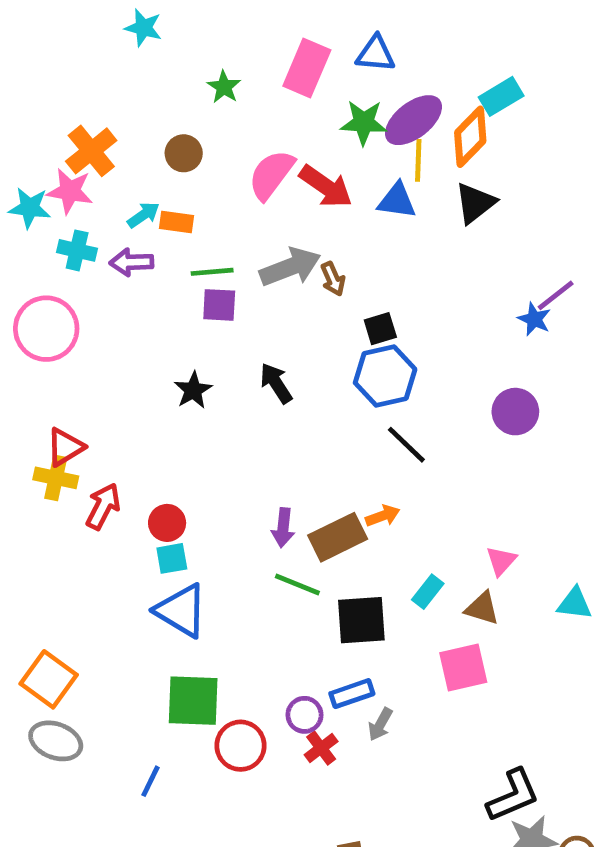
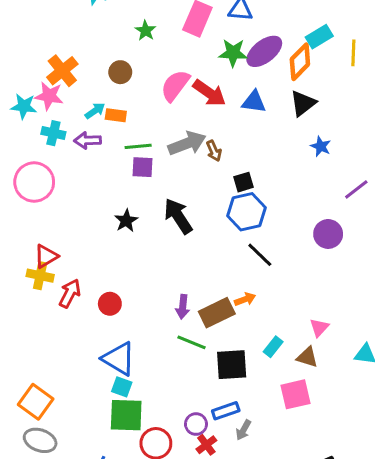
yellow line: (418, 160) -> (353, 53), moved
purple line: (556, 295) -> (356, 189), moved
blue star: (534, 319) -> (321, 146), moved
black arrow: (276, 383) -> (178, 216), size x1.4
cyan square: (172, 558) -> (122, 387), moved, turned 30

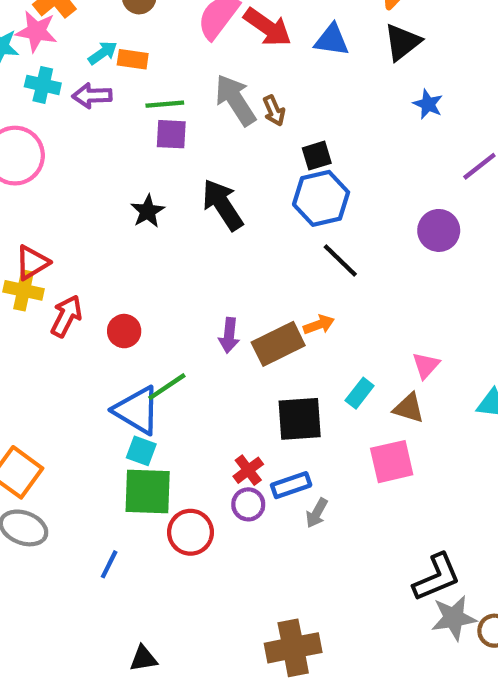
gray arrow: (187, 143) -> (235, 100), turned -102
green line: (192, 342) -> (167, 387), moved, turned -56
red cross: (206, 445) -> (248, 470), moved

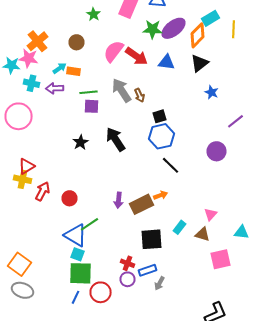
pink square: (392, 462) -> (220, 259), moved
red cross: (248, 470) -> (128, 263), turned -32
blue line: (109, 564) -> (76, 297), moved

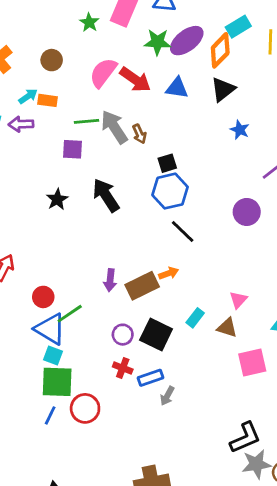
green star: (94, 14) -> (89, 22), moved
green line: (88, 92) -> (86, 121), moved
red circle: (70, 198) -> (43, 297), moved
black square: (152, 239) -> (156, 335), turned 30
purple circle: (128, 279) -> (123, 335), moved

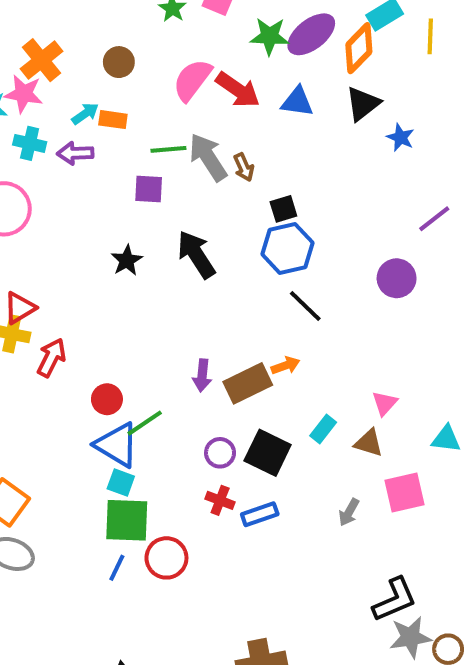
blue star: (240, 130) -> (401, 137), moved
gray arrow: (167, 396) -> (349, 512), moved

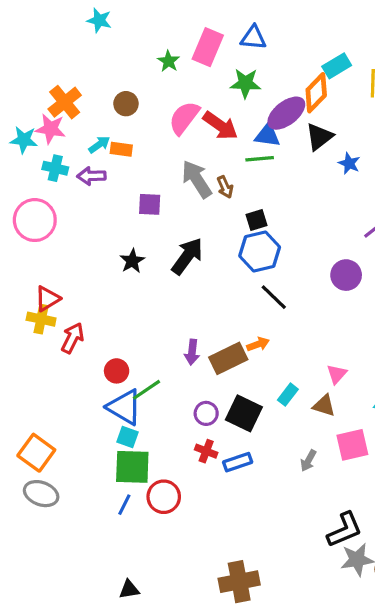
purple ellipse: (311, 34) -> (286, 113), moved
green line: (168, 149) -> (260, 159), moved
black arrow: (196, 254) -> (187, 256), turned 69

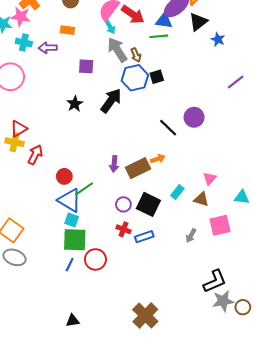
cyan arrow: (99, 145) -> (110, 27), moved, turned 96
blue hexagon: (260, 251) -> (135, 78), moved
purple circle: (346, 275) -> (194, 117), moved
brown cross: (239, 582) -> (145, 315), turned -35

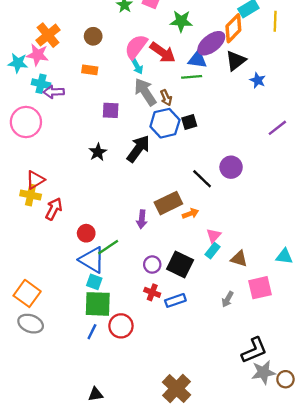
purple arrow: (48, 48) -> (54, 92), moved
brown rectangle: (138, 168) -> (168, 203), moved
pink triangle: (210, 178) -> (214, 236), moved

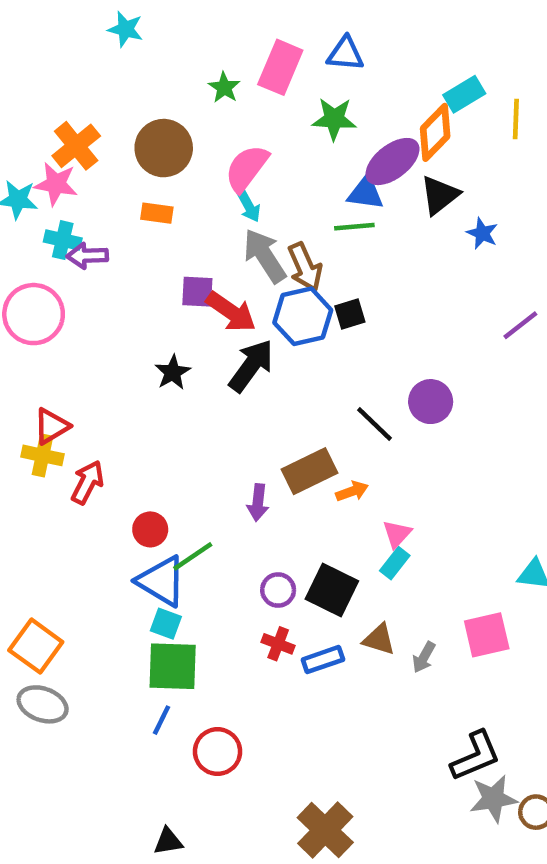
brown circle: (93, 36) -> (164, 148), size x1.6
red arrow: (163, 52) -> (231, 312), moved
brown arrow: (166, 98) -> (305, 267), size x1.5
brown triangle: (239, 259) -> (379, 639), moved
red circle: (121, 326) -> (218, 752), moved

